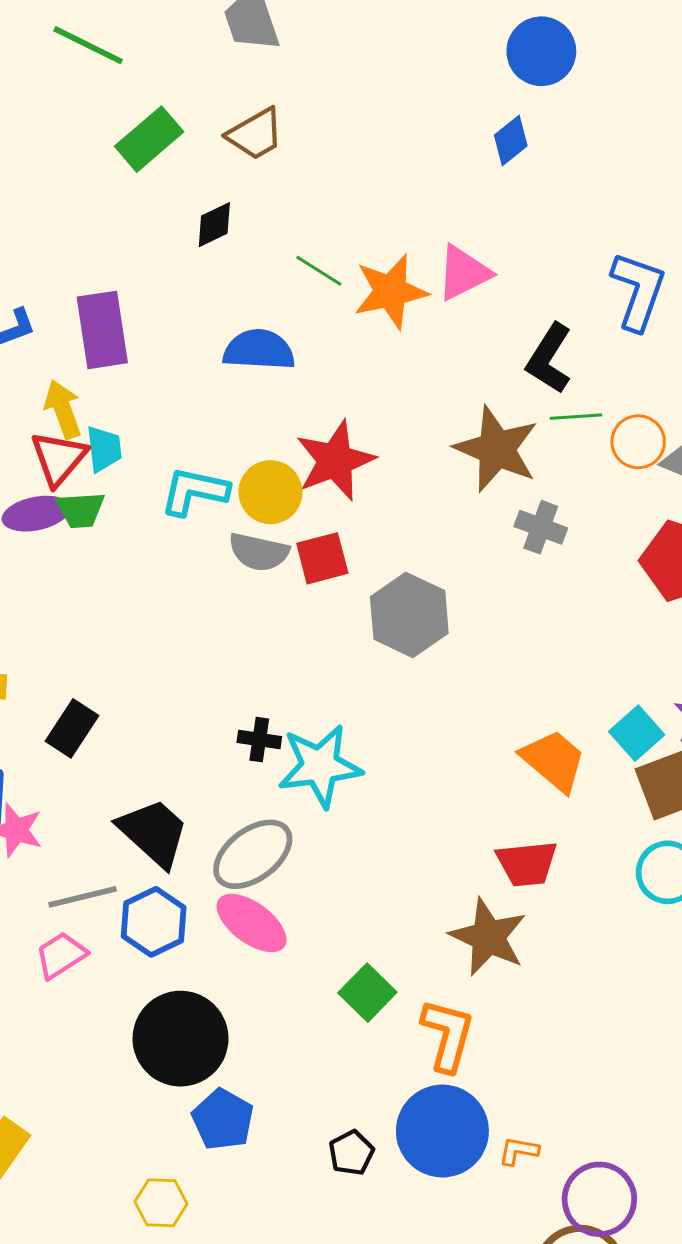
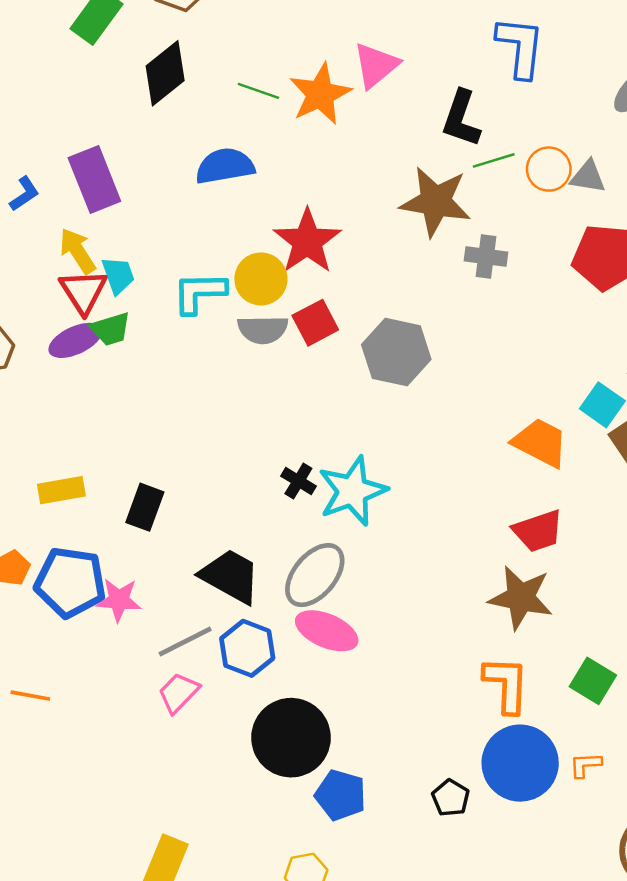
black diamond: (214, 225) -> (165, 73), size x1.6
black cross: (259, 740) -> (298, 481), turned 36
green square: (367, 993) -> (593, 681), moved

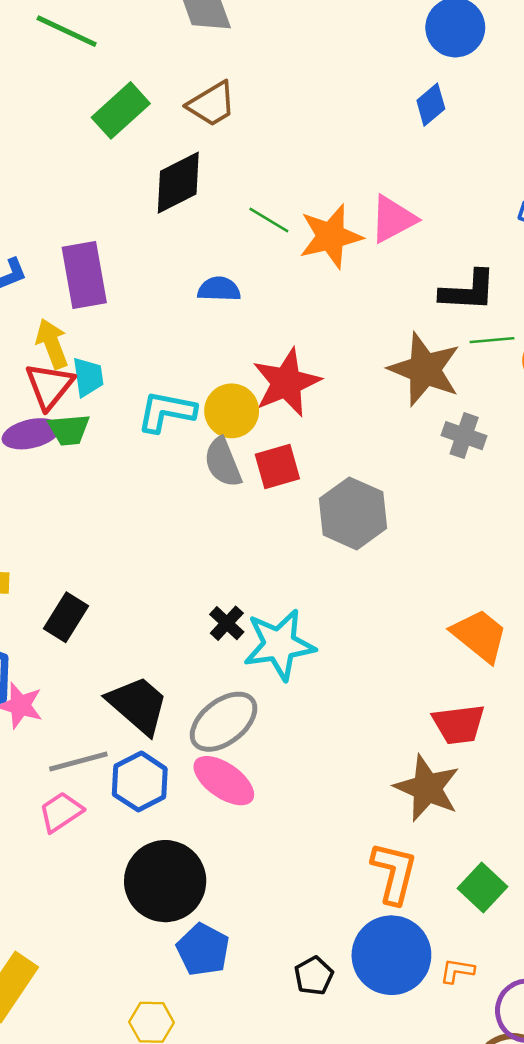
black L-shape: (461, 118) -> (468, 291), turned -118
blue semicircle: (225, 166) -> (219, 289), size x0.7
gray semicircle: (263, 330) -> (223, 462), turned 57

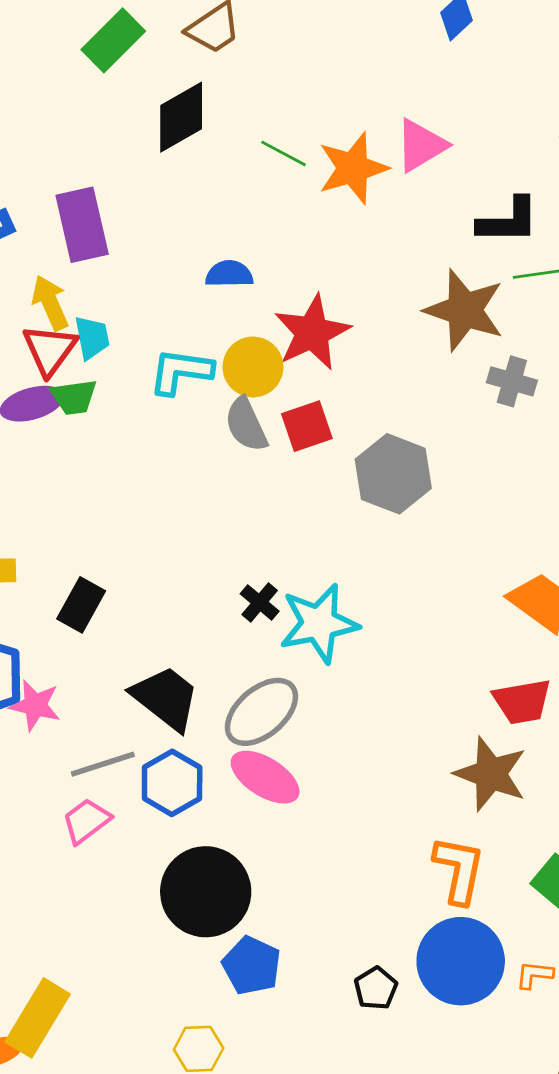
blue semicircle: (219, 289) -> (229, 274), moved

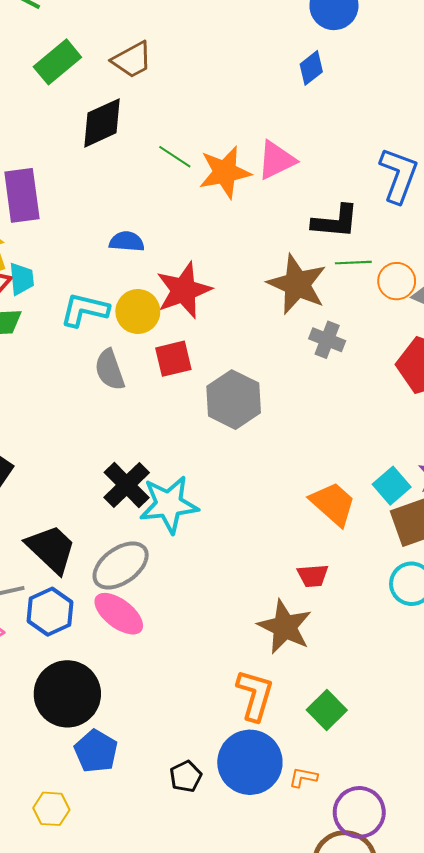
gray semicircle: (246, 425) -> (110, 370), moved
black cross: (260, 602) -> (127, 485), size x1.6
red trapezoid: (522, 702) -> (313, 576), size x0.7

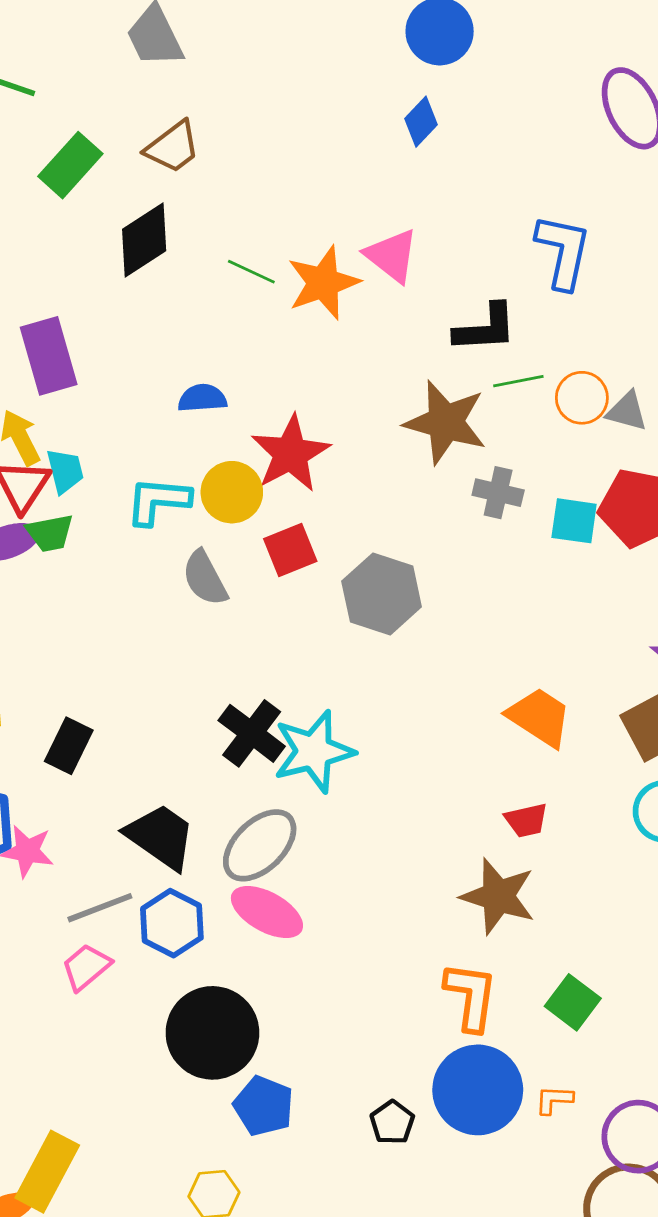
pink triangle: (276, 160) -> (392, 256), turned -48
cyan square: (392, 486) -> (574, 521), moved, turned -33

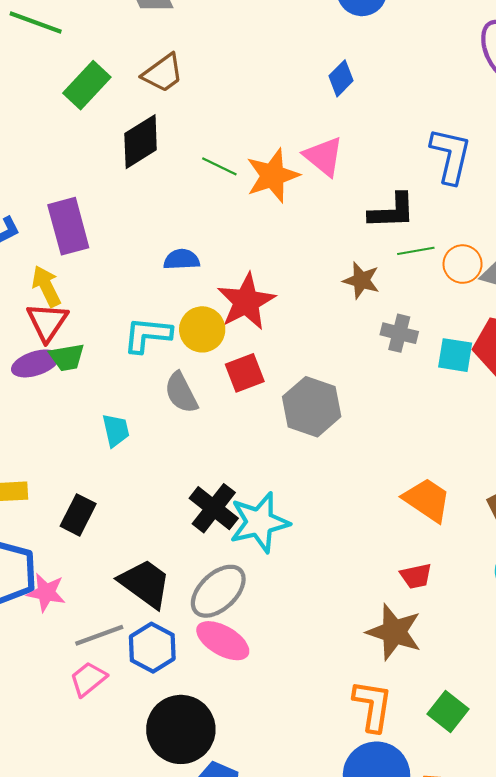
blue diamond: (421, 122) -> (341, 78), moved
brown star: (445, 422) -> (361, 280), size x0.6
cyan trapezoid: (65, 471) -> (116, 430), moved

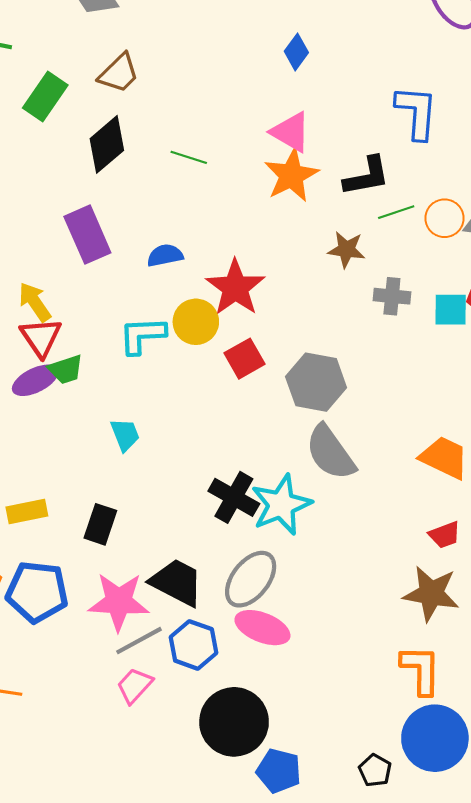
orange star: (273, 176) -> (291, 175), moved
purple rectangle: (68, 226) -> (87, 235), moved
gray semicircle: (181, 393) -> (330, 453), moved, size x1.4
pink star: (46, 593) -> (119, 602), moved, size x1.5

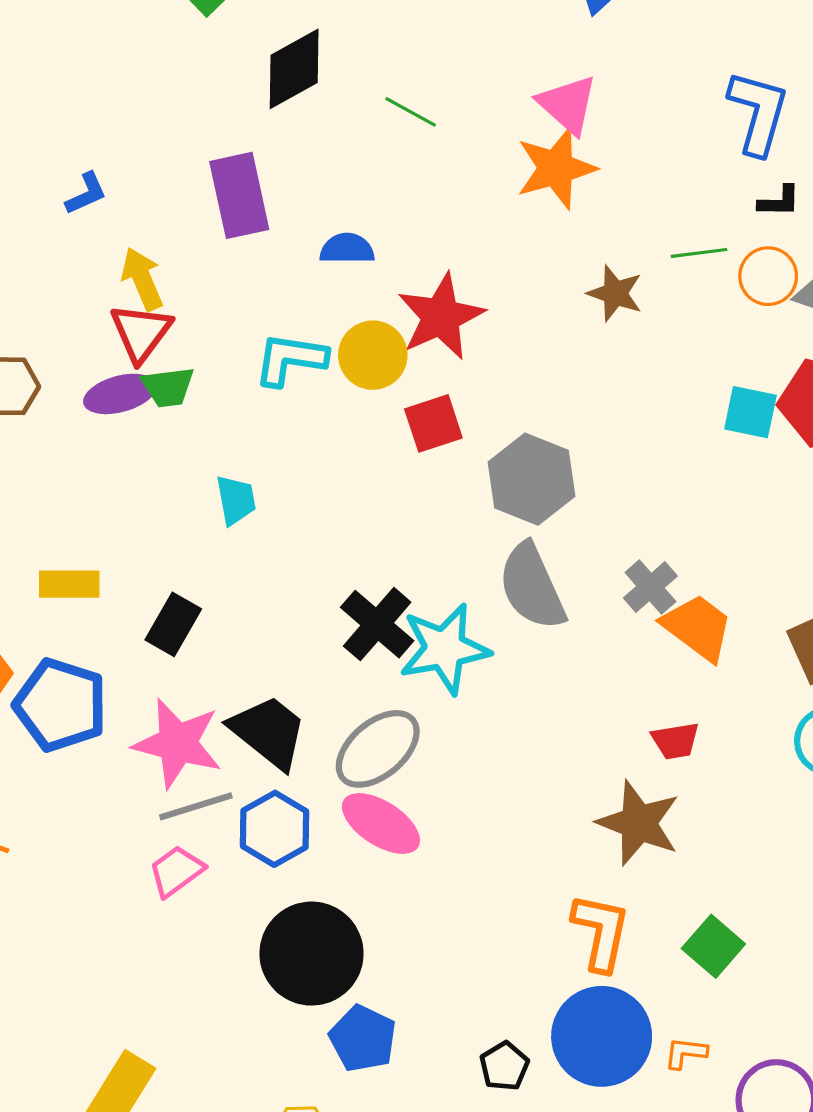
black L-shape: (367, 176) -> (779, 201), moved, size x0.6
gray cross: (392, 296) -> (650, 587), moved, turned 32

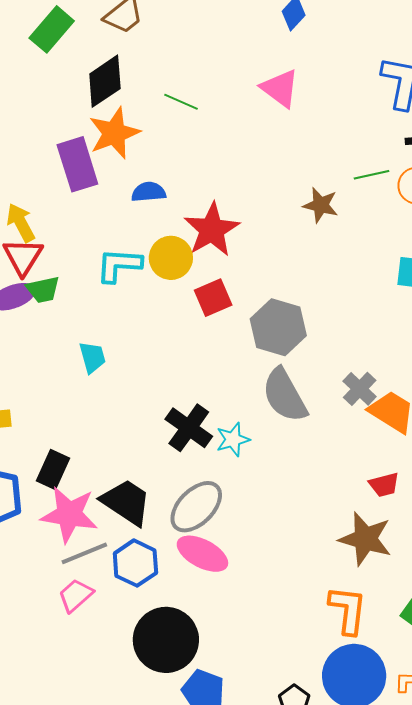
orange star: (556, 168) -> (114, 133), moved
black rectangle: (173, 624) -> (53, 469), moved
cyan star: (445, 649) -> (233, 440), size x0.6

